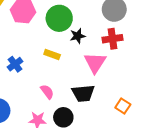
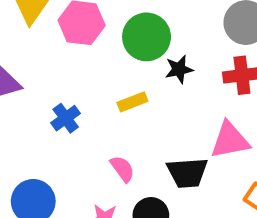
yellow rectangle: (52, 54) -> (132, 102), turned -42
pink triangle: (95, 63) -> (230, 140), moved, turned 45

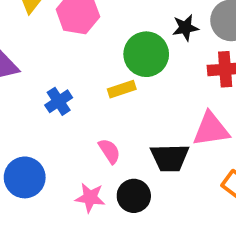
green circle: (147, 37) -> (146, 54), moved
black star: (179, 69) -> (185, 28), moved

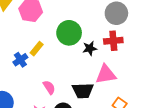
black star: (185, 28) -> (90, 48), moved
yellow rectangle: (122, 89) -> (37, 49), moved, turned -32

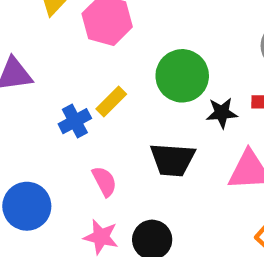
pink semicircle: (49, 87) -> (104, 181), moved
black trapezoid: (83, 91) -> (173, 160), moved

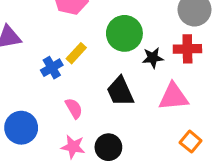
black trapezoid: (173, 160) -> (120, 91), turned 64

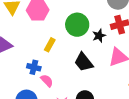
blue cross: (52, 68) -> (34, 67), moved, turned -32
pink semicircle: (74, 108) -> (47, 81), moved

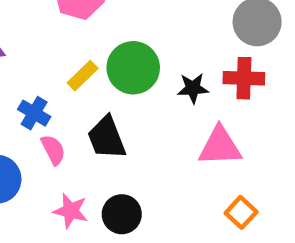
green circle: (77, 25) -> (133, 68), moved
black trapezoid: (84, 62) -> (107, 138), moved

